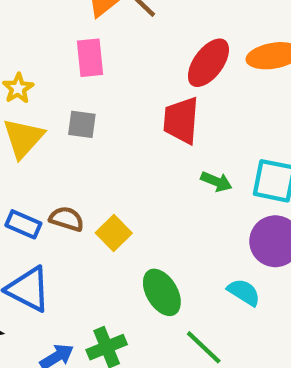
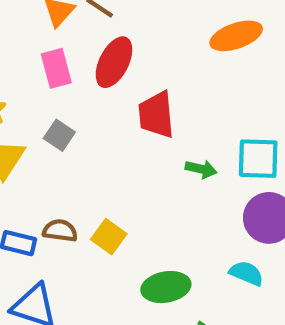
red ellipse: (208, 63) -> (114, 62), moved
gray square: (82, 124) -> (59, 135), turned 36
green ellipse: (162, 292) -> (166, 287), turned -60

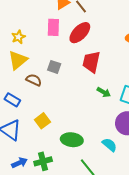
gray square: (59, 135) -> (54, 67), moved, turned -32
brown semicircle: (60, 231) -> (34, 80), moved
yellow square: (109, 237) -> (42, 121), moved

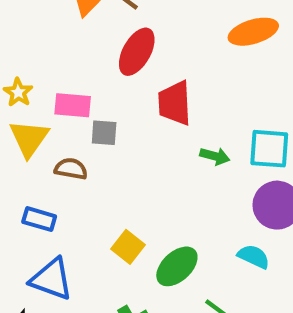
pink rectangle: (53, 27) -> (73, 105), moved, turned -72
yellow square: (42, 121) -> (128, 247), moved
green ellipse: (72, 140) -> (177, 266), turned -35

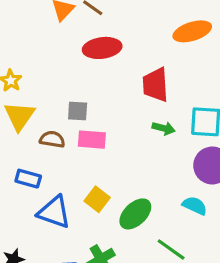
red ellipse: (137, 52) -> (102, 48), turned 54
red trapezoid: (175, 103) -> (155, 85), moved
pink rectangle: (73, 105) -> (92, 140), moved
blue triangle: (51, 279) -> (54, 212), moved

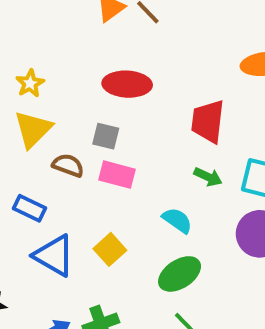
red ellipse: (102, 48) -> (127, 84), moved
cyan semicircle: (195, 206) -> (177, 220), moved
green ellipse: (135, 214) -> (180, 274), moved

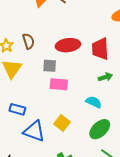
red ellipse: (127, 84) -> (68, 45), moved
brown semicircle: (68, 165) -> (28, 41), moved, turned 63
green arrow: (208, 177) -> (105, 77), turned -32

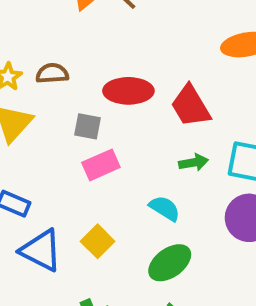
brown semicircle: (28, 41) -> (52, 73), turned -84
red trapezoid: (100, 49) -> (191, 106), turned -35
pink rectangle: (59, 84) -> (101, 165), turned -36

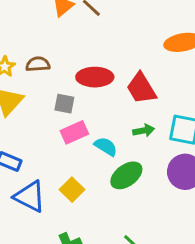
cyan semicircle: (165, 208) -> (106, 146), moved
green ellipse: (170, 263) -> (126, 175), moved

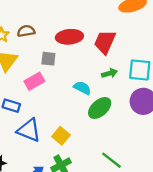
red trapezoid: (141, 88) -> (105, 42), turned 60
pink rectangle: (74, 132) -> (34, 81), moved
yellow square: (72, 190) -> (61, 136), moved

